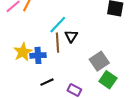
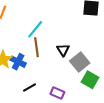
black triangle: (71, 36) -> (63, 50), moved
blue cross: (38, 55) -> (18, 62), turned 35

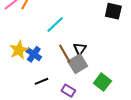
brown line: (36, 47) -> (65, 54), moved, turned -30
gray square: (80, 62) -> (78, 64), moved

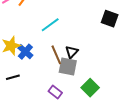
gray square: (78, 64) -> (68, 66), turned 36
black line: (41, 81) -> (13, 77), moved

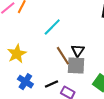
blue cross: (25, 52) -> (25, 82), moved
black line: (13, 77) -> (51, 84), moved

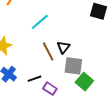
gray square: (76, 65) -> (73, 66), moved

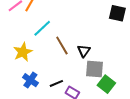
cyan line: (40, 22) -> (42, 28), moved
brown line: (48, 51) -> (62, 46), moved

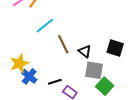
black square: (117, 13) -> (115, 48), moved
black triangle: (84, 51) -> (85, 51), turned -32
yellow star: (23, 52) -> (19, 63), moved

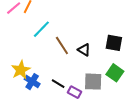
gray square: (94, 70) -> (93, 82), moved
black line: (55, 82) -> (58, 84), turned 56
green square: (105, 86) -> (115, 73), moved

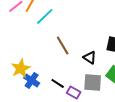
cyan line: (41, 29) -> (45, 16), moved
black triangle: (84, 50) -> (90, 58), moved

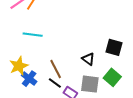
cyan line: (45, 16) -> (33, 35), moved, turned 48
brown line: (63, 45) -> (56, 69), moved

